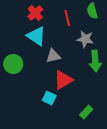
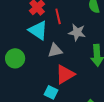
red line: (67, 18) -> (58, 16), moved
gray star: (85, 39) -> (77, 32), moved

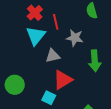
cyan triangle: (38, 30) -> (36, 36), turned 35
green circle: (15, 58) -> (15, 85), moved

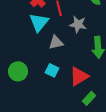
red triangle: (63, 80) -> (79, 76), moved
cyan square: (49, 98) -> (52, 70), moved

